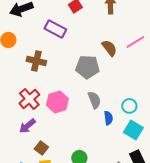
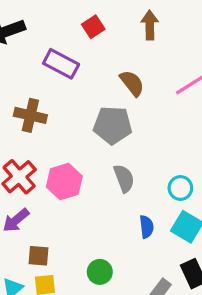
brown semicircle: (109, 48) -> (132, 83), moved
blue semicircle: (108, 118) -> (147, 227), moved
brown square: (41, 148) -> (38, 256), turned -32

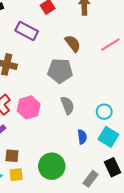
green circle: (100, 272) -> (52, 166), size x1.6

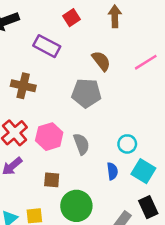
gray semicircle: (67, 105) -> (81, 144), moved
cyan circle: (104, 112) -> (127, 144), moved
brown square: (12, 156) -> (52, 180), moved

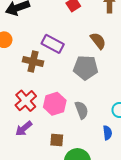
purple rectangle: (47, 46) -> (53, 44), moved

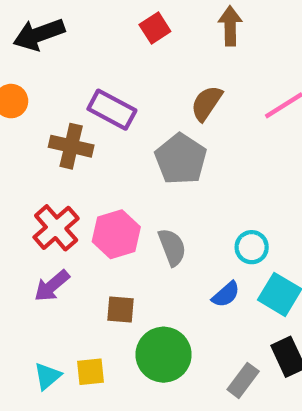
brown semicircle: (98, 41) -> (207, 103), turned -108
gray pentagon: (86, 68) -> (181, 159), turned 30
blue semicircle: (107, 133) -> (226, 294), turned 56

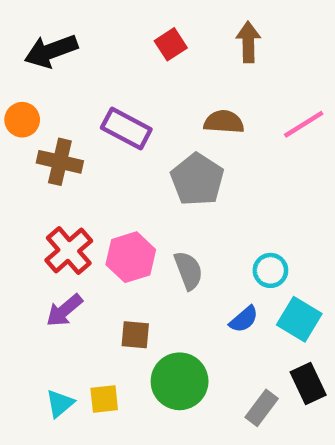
brown semicircle: (207, 103) -> (224, 122), turned 60
brown cross: (71, 146) -> (60, 162), moved

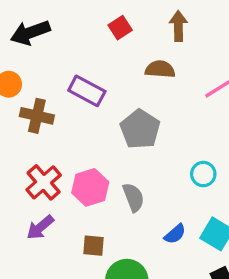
brown semicircle: (224, 122) -> (160, 69), moved
cyan circle: (270, 270) -> (203, 174), moved

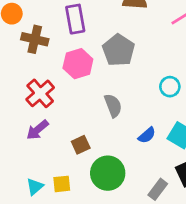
purple rectangle: (87, 91) -> (75, 19), turned 52
pink hexagon: (90, 187) -> (78, 64), moved
brown square: (93, 246) -> (81, 145), turned -30

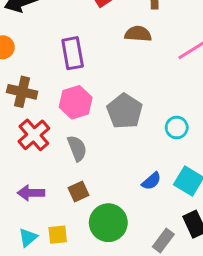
brown cross: (35, 39) -> (22, 92), moved
gray pentagon: (119, 50) -> (125, 111), moved
gray semicircle: (113, 106) -> (77, 148), moved
purple arrow: (37, 130) -> (31, 193), moved, turned 40

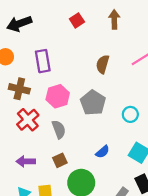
brown semicircle: (138, 34) -> (103, 64), moved, turned -78
purple rectangle: (73, 53) -> (43, 61), moved
blue semicircle: (151, 181) -> (103, 152), moved

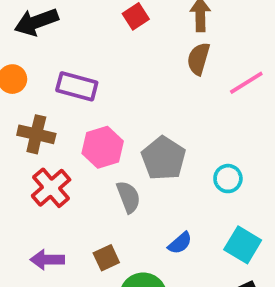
purple rectangle: (43, 61) -> (77, 86), turned -65
brown semicircle: (103, 64) -> (198, 59), moved
gray semicircle: (59, 129) -> (128, 197), moved

